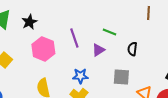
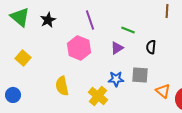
purple line: (74, 38) -> (90, 20), moved
pink hexagon: (43, 49) -> (79, 48), moved
blue star: (80, 76) -> (116, 79), moved

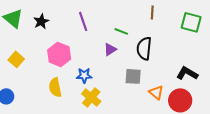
brown line: (167, 11) -> (152, 12), moved
black semicircle: (151, 47) -> (144, 48), size x1.6
pink hexagon: (79, 48) -> (59, 54), moved
blue star: (116, 79) -> (84, 75), moved

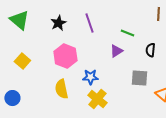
black star: (41, 21) -> (58, 23), moved
black semicircle: (144, 48) -> (150, 50), size x0.6

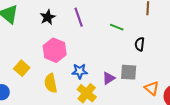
purple triangle: (116, 51) -> (109, 78), moved
yellow square: (22, 61) -> (22, 68), moved

